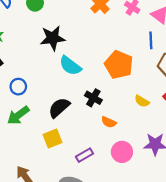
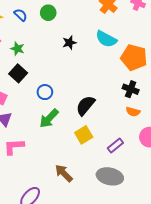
black star: (53, 38) -> (69, 43), size x0.6
cyan semicircle: (70, 66) -> (106, 39), moved
black cross: (93, 98) -> (131, 89), moved

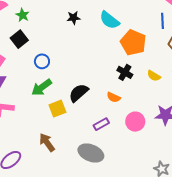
black semicircle: (85, 106) -> (79, 93), moved
orange semicircle: (133, 112) -> (114, 97), moved
yellow square: (84, 135) -> (57, 109), moved

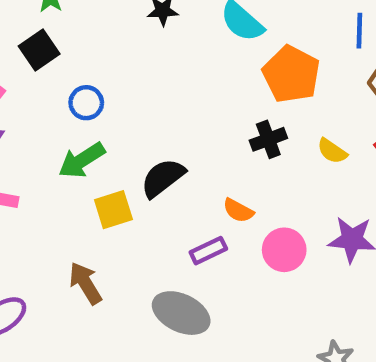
black cross: (125, 72) -> (268, 139), turned 35
orange semicircle: (114, 97) -> (238, 211), moved

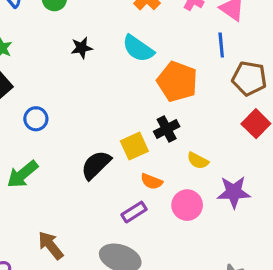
yellow semicircle: (332, 151) -> (198, 161), moved
green arrow: (82, 160) -> (22, 174), moved
yellow square: (113, 210) -> (134, 146), moved

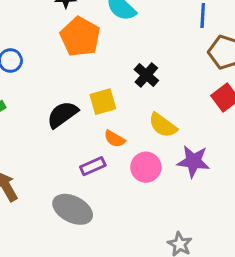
orange pentagon: (177, 81) -> (80, 37), moved
black cross: (167, 129) -> (146, 75), moved, turned -30
yellow semicircle: (198, 161) -> (163, 125), size x1.4

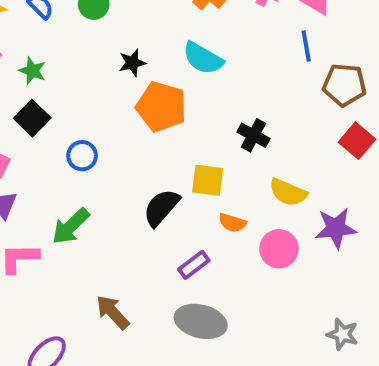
yellow square: (103, 102) -> (208, 180), turned 36
purple rectangle: (93, 166) -> (194, 265), moved

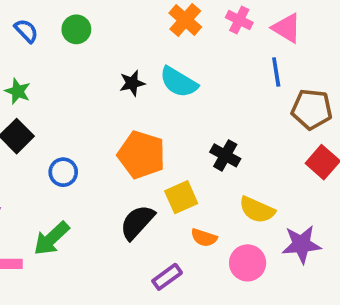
black star: (132, 63) -> (132, 83), moved
orange pentagon: (161, 107) -> (141, 155), moved
yellow square: (208, 180) -> (181, 197), turned -32

